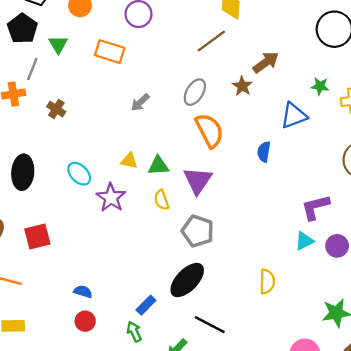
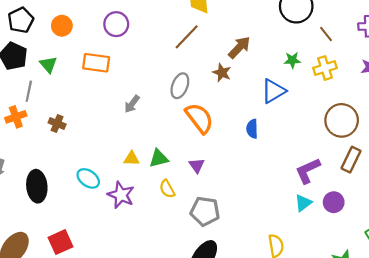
purple triangle: (198, 180) -> (197, 165), size x0.6

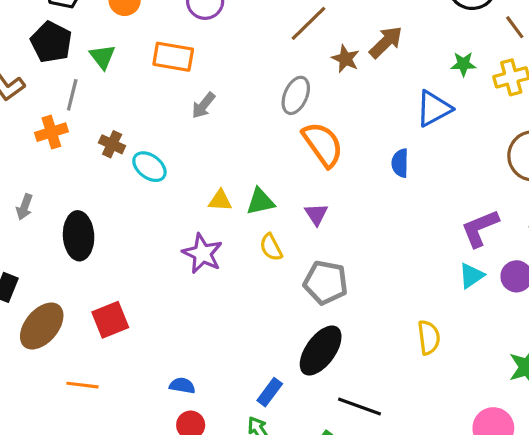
brown star: (222, 73) -> (346, 59), moved
gray arrow: (132, 104) -> (203, 105), moved
cyan ellipse: (88, 178) -> (149, 167), moved

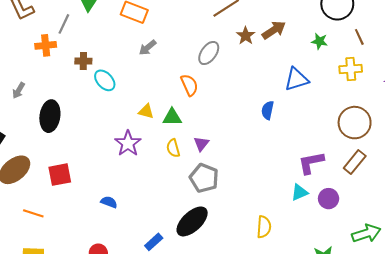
green star: (463, 64) -> (320, 41), moved
brown cross: (112, 144) -> (83, 61), turned -35
orange semicircle: (323, 144) -> (189, 85), moved, size x0.7
purple triangle: (316, 214) -> (201, 144), moved
blue semicircle: (182, 386) -> (109, 202), moved

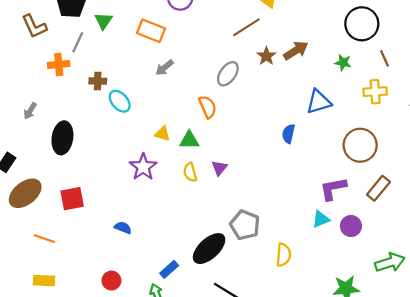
brown circle: (355, 123) -> (360, 145), moved
gray pentagon: (204, 178) -> (245, 225), moved

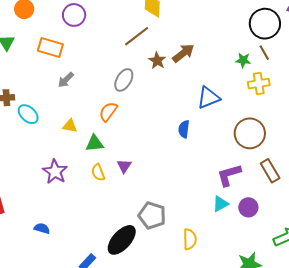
black circle: (362, 24) -> (265, 24), moved
green star: (343, 63) -> (243, 60), moved
orange semicircle: (208, 107) -> (108, 112), turned -115
yellow triangle: (162, 134) -> (70, 126), moved
brown rectangle: (378, 188) -> (270, 171), turned -65

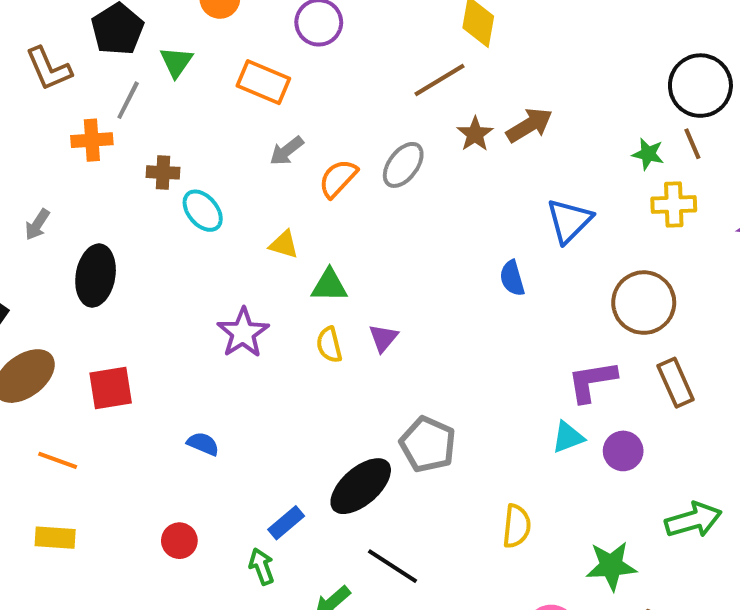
blue triangle: (208, 98) -> (569, 221), turned -30
orange semicircle: (108, 112) -> (338, 178), moved
blue semicircle: (184, 129) -> (512, 278), turned -30
yellow semicircle: (190, 239) -> (517, 526), moved

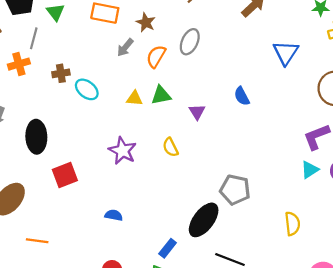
brown star: (475, 134) -> (146, 22), moved
blue semicircle: (512, 278) -> (242, 96), moved
green triangle: (329, 285) -> (161, 95), moved
purple triangle: (383, 338) -> (197, 112), moved
red square: (111, 388) -> (65, 175), moved

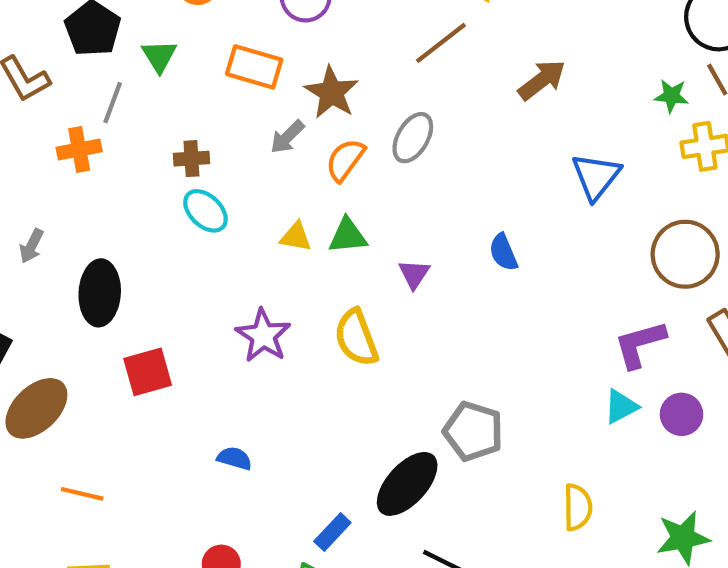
brown star: (146, 22) -> (332, 92), size x1.4
brown cross: (61, 73) -> (191, 159), moved
yellow semicircle: (170, 147) -> (356, 338), size x1.5

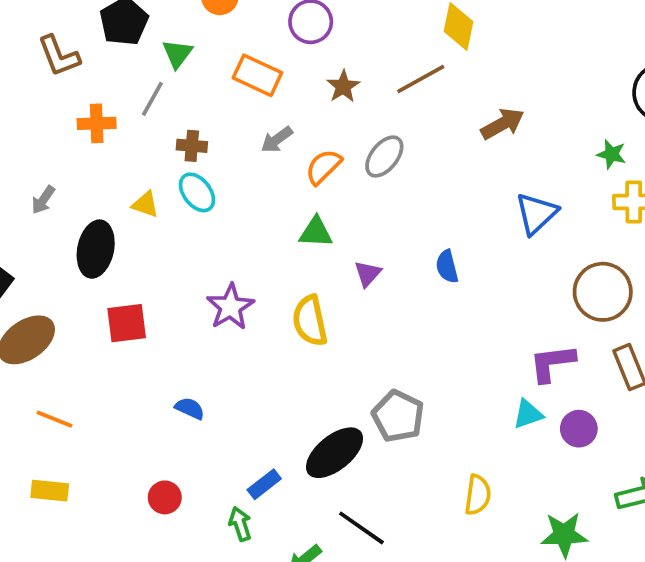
brown star: (332, 92) -> (343, 86), moved, size x0.7
gray line: (113, 103) -> (152, 99), moved
yellow triangle: (296, 237) -> (145, 204), moved

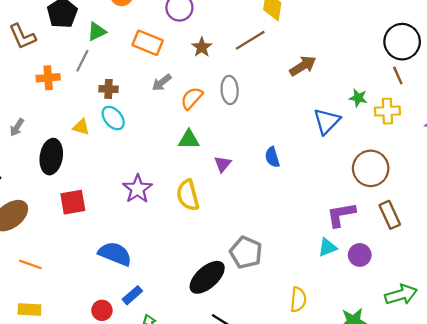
green triangle: (177, 54) -> (97, 32), turned 30
green star: (611, 154) -> (358, 98), moved
gray ellipse: (384, 157) -> (230, 90), turned -40
blue semicircle: (190, 408) -> (115, 254), size x1.8
blue rectangle: (264, 484) -> (132, 295), moved

